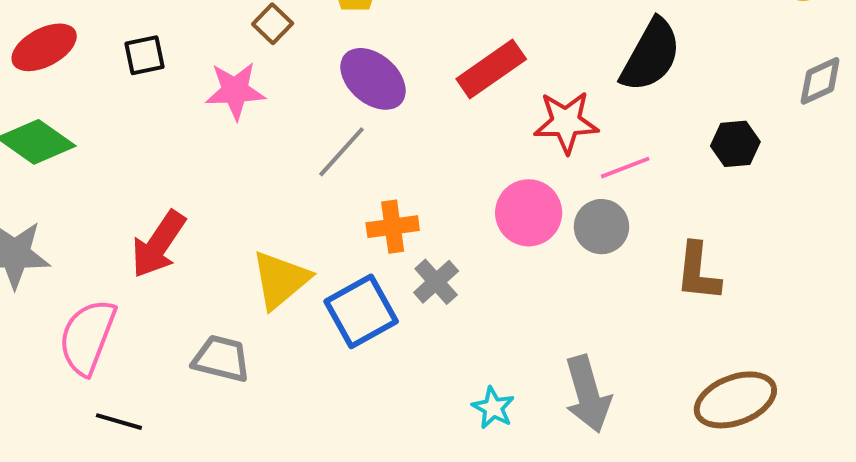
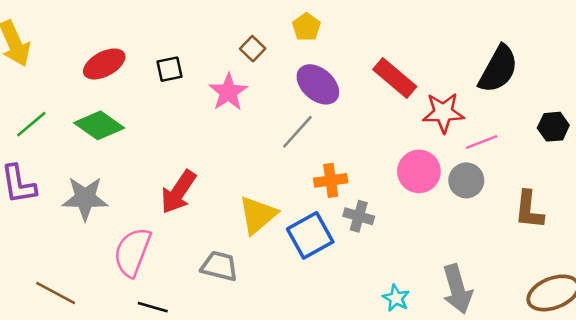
red rectangle: (491, 69) -> (395, 78), turned 75
pink star: (235, 91) -> (228, 92), turned -30
gray cross: (436, 282) -> (359, 216), turned -32

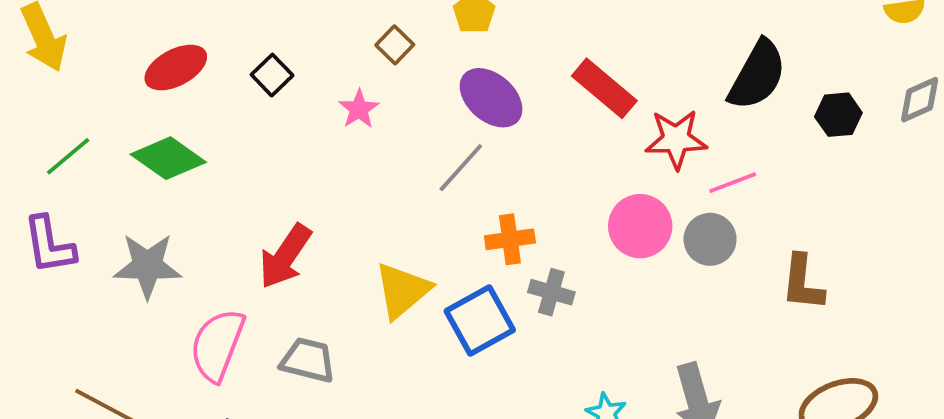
black square: (169, 69) -> (272, 75), turned -32
pink star: (228, 92) -> (359, 109), size x0.7
black hexagon: (553, 127) -> (838, 115), moved
gray trapezoid: (219, 266) -> (308, 360), moved

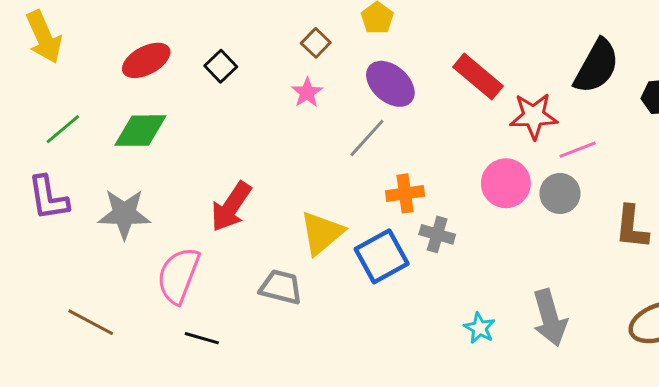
pink star: (359, 109) -> (307, 93), moved
green diamond: (168, 158) -> (140, 131), turned -36
gray trapezoid: (308, 360) -> (281, 287), moved

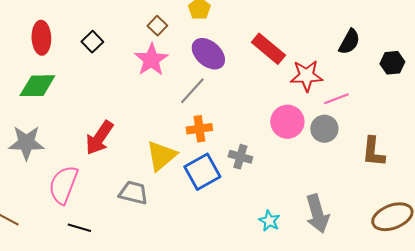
red ellipse: (146, 60) -> (41, 38), turned -64
black semicircle: (597, 66) -> (349, 42), size x0.7
pink star: (307, 93) -> (151, 60), size x1.6
orange cross: (405, 193) -> (199, 129), moved

